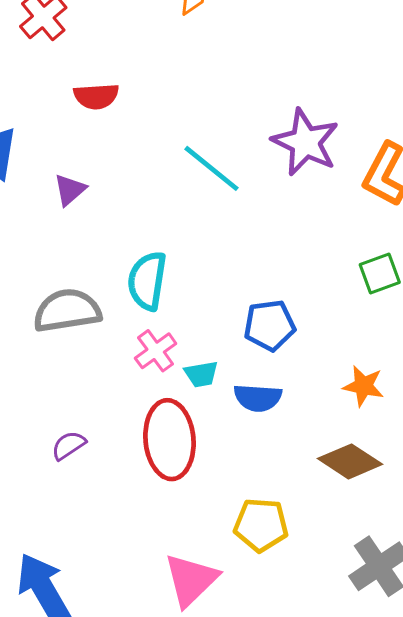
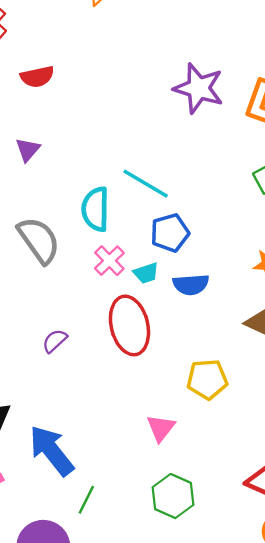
cyan line: (211, 168) -> (146, 184), moved
gray semicircle: (67, 311) -> (39, 240), turned 72
blue pentagon: (270, 325) -> (170, 233), moved
pink triangle: (191, 580) -> (161, 428), size x0.7

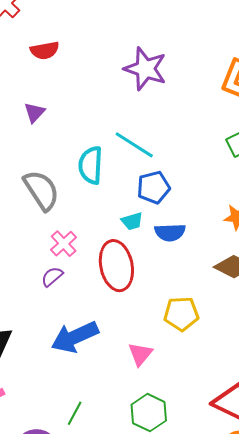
purple star: (199, 88) -> (145, 69), moved
pink cross: (109, 261) -> (64, 244), moved
blue arrow: (51, 451) -> (75, 337), moved, turned -78

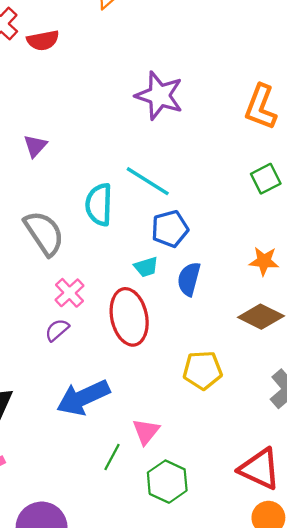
red semicircle: (45, 50) -> (43, 40), moved
blue semicircle: (170, 232) -> (189, 279), turned 108
pink triangle: (140, 354) -> (146, 432), moved
green line: (75, 413) -> (112, 457), moved

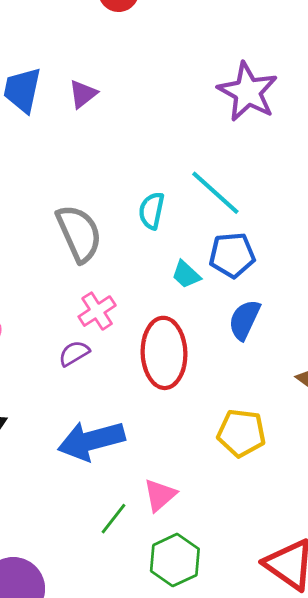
purple triangle: (35, 146) -> (83, 94), moved
cyan semicircle: (99, 205) -> (152, 211), size x0.7
cyan trapezoid: (146, 267) -> (186, 275), moved, turned 50

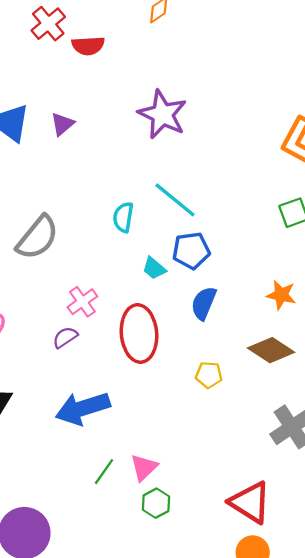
purple star: (248, 92) -> (163, 114), moved
gray semicircle: (79, 233) -> (37, 238), moved, turned 66
yellow pentagon: (241, 433) -> (209, 375), moved, size x0.7
pink triangle: (160, 495) -> (144, 468), moved
green hexagon: (175, 560) -> (156, 503), size x0.7

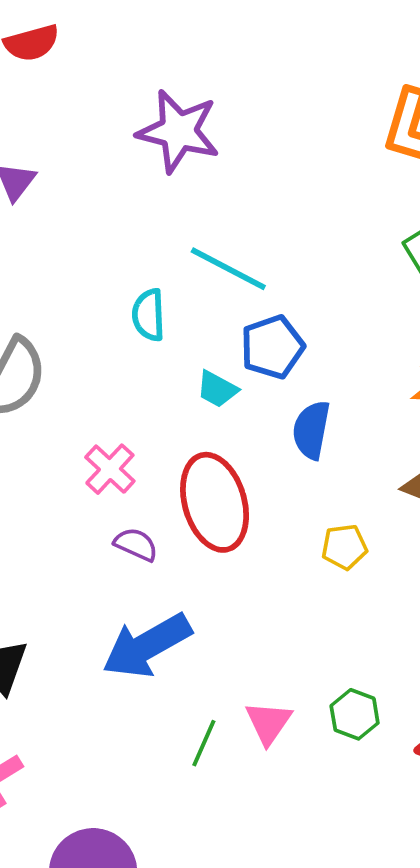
purple semicircle: (65, 337) -> (136, 544), moved, turned 70
green hexagon: (156, 503) -> (355, 714), moved

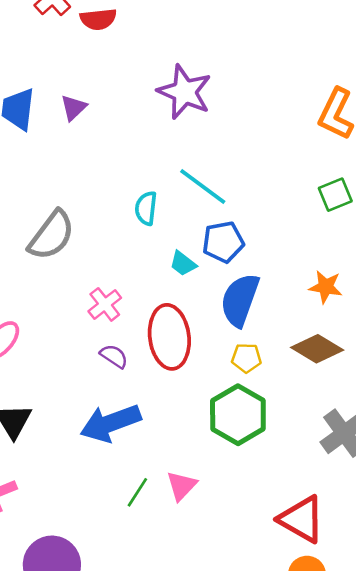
blue semicircle: (311, 430) -> (240, 300), size x1.4
yellow pentagon: (344, 547) -> (246, 358), moved
green hexagon: (355, 714) -> (238, 415), moved, size x1.8

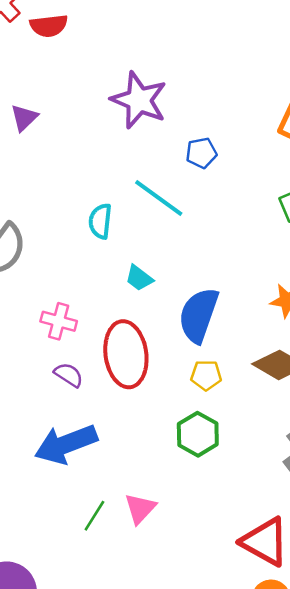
blue pentagon: (223, 242) -> (201, 153), moved, size x0.7
pink cross: (105, 304) -> (59, 321), turned -36
green hexagon: (238, 415) -> (198, 434), size x0.7

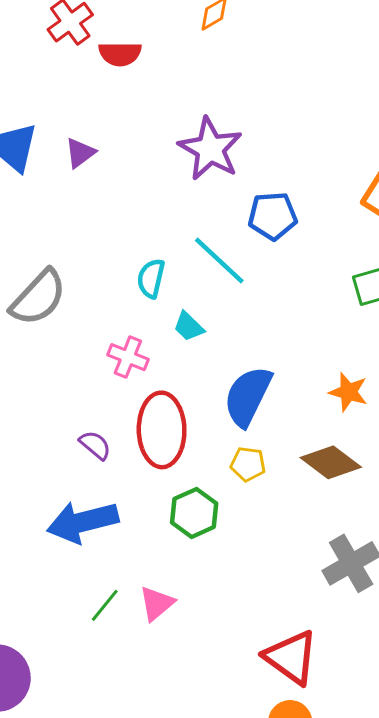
blue pentagon: (201, 153) -> (273, 216), size x1.4
cyan trapezoid: (139, 278) -> (189, 327), moved
pink cross: (59, 321) -> (128, 357), moved
green hexagon: (198, 434) -> (194, 513), moved

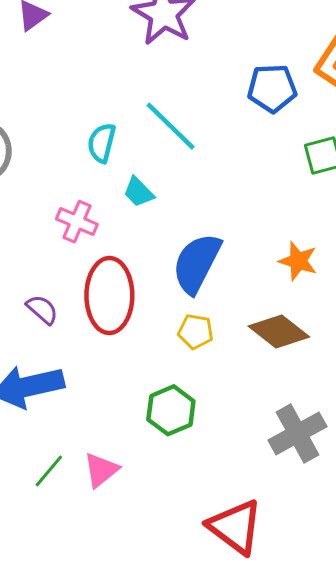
blue pentagon: (273, 216) -> (272, 88), moved
green hexagon: (194, 513) -> (171, 410), moved

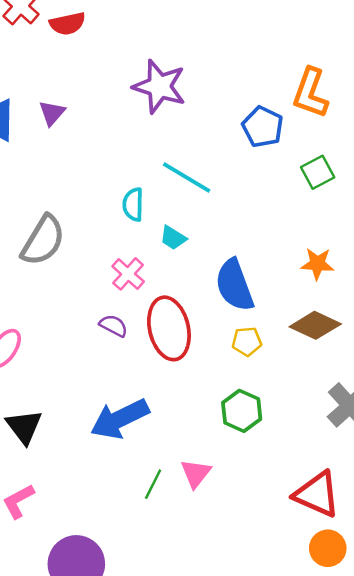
blue pentagon: (272, 88) -> (263, 127), turned -30
pink cross: (77, 222) -> (128, 274), turned 32
blue semicircle: (197, 263) -> (234, 285), turned -34
purple semicircle: (42, 309) -> (114, 326), moved

